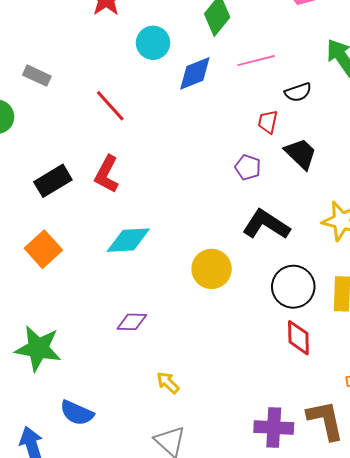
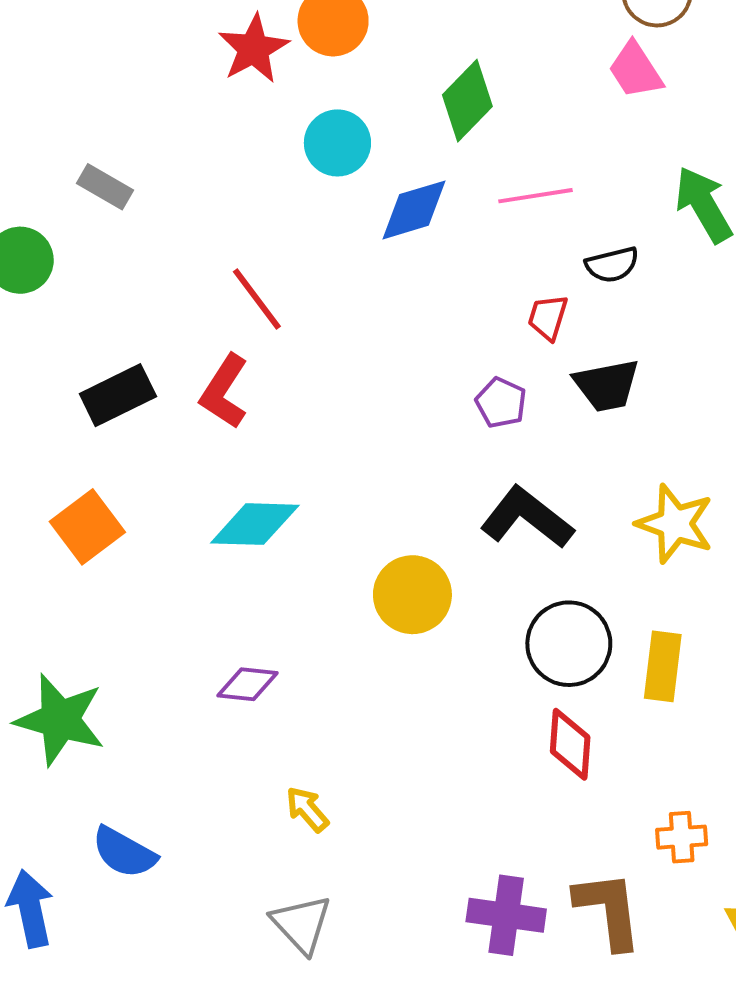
red line: (110, 106) -> (257, 299), moved
black trapezoid: (301, 154) -> (607, 385), turned 120

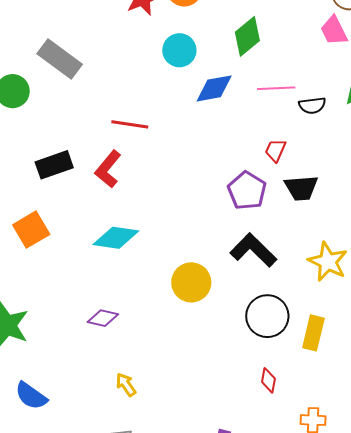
gray rectangle: (105, 187) -> (60, 59), size x1.6
black semicircle: (612, 265) -> (312, 105), moved
red line: (257, 299) -> (130, 124), turned -51
purple pentagon: (501, 403) -> (247, 191), size x1.5
red diamond: (570, 744) -> (268, 380), moved, size x0.7

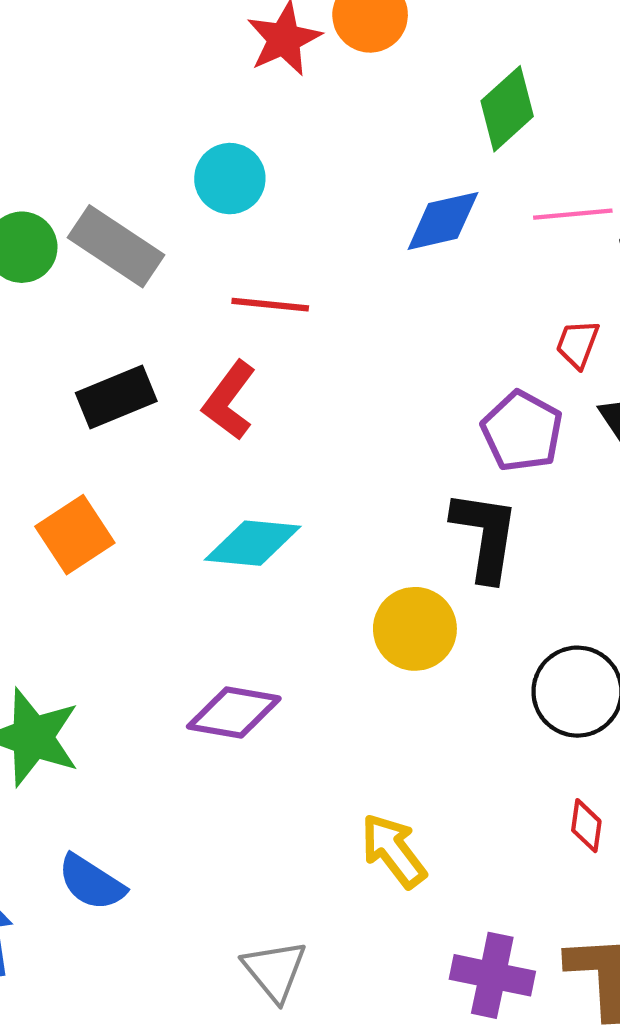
cyan circle: (179, 50) -> (230, 179), moved
gray rectangle: (60, 59) -> (116, 246), moved
black L-shape: (253, 250) -> (485, 536), moved, turned 57
purple diamond: (103, 318) -> (234, 713), size x1.4
yellow arrow: (126, 385) -> (393, 851), moved, size x1.5

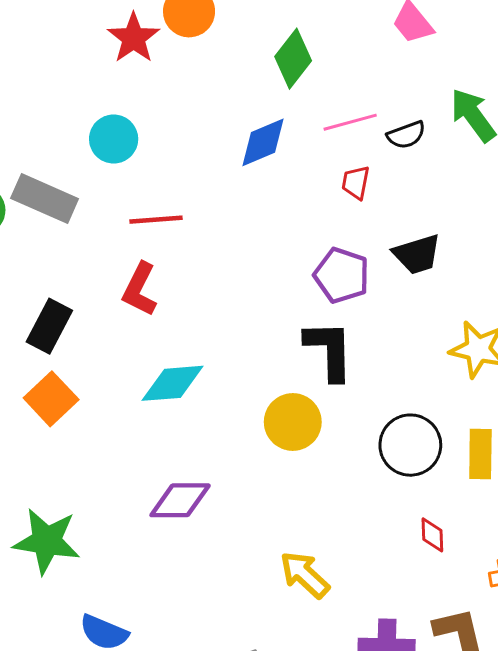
red trapezoid: (578, 344) -> (356, 183), moved
black rectangle: (116, 397) -> (49, 326), moved, turned -30

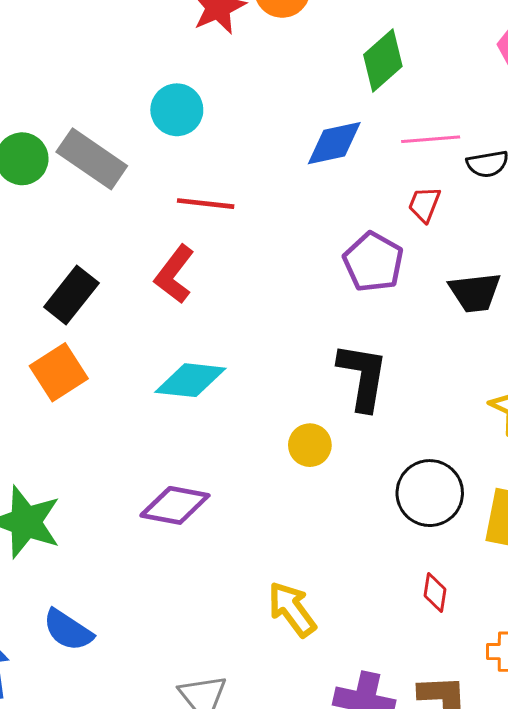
purple pentagon: (342, 275) -> (373, 262), moved
yellow circle: (293, 422) -> (310, 445), size x0.7

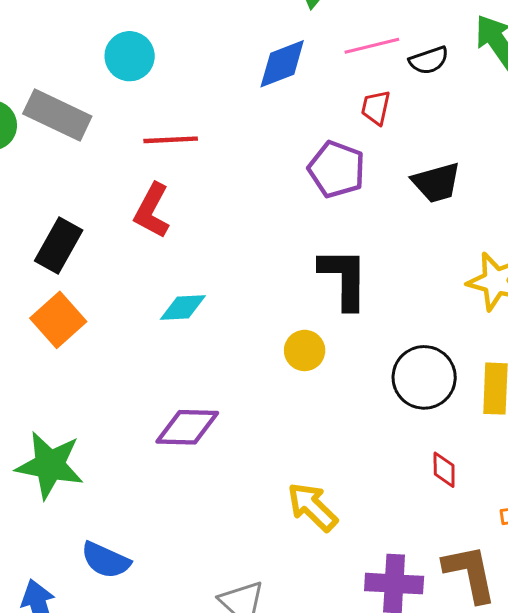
cyan diamond: (190, 380) -> (183, 307), size x0.7

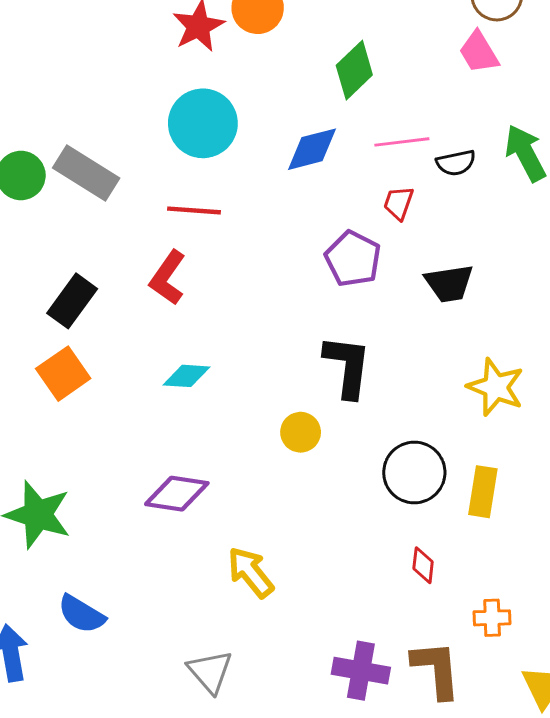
cyan circle: (130, 56) -> (203, 123), moved, size x1.4
yellow arrow: (312, 507) -> (251, 572), moved

